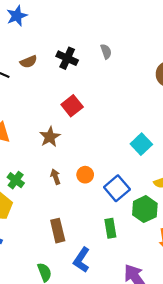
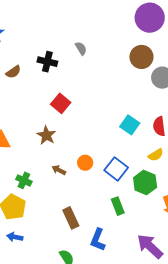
brown arrow: (55, 177) -> (59, 170), turned -32

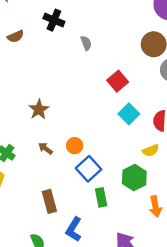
gray semicircle: (81, 48) -> (86, 43), moved
black cross: (47, 62) -> (54, 20), moved
red square: (61, 103) -> (118, 81), moved
blue square: (116, 169) -> (89, 169), moved

